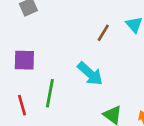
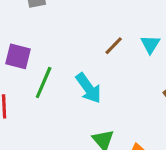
green line: (50, 93) -> (44, 82), moved

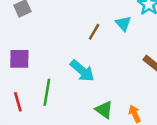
green line: (44, 82) -> (47, 92), moved

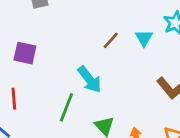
green line: (47, 92) -> (66, 107), moved

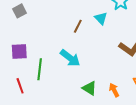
green line: (66, 107) -> (40, 69), moved

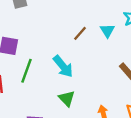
green triangle: (89, 88) -> (67, 98), moved

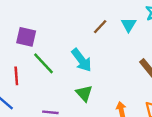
green line: (27, 71) -> (43, 63), turned -65

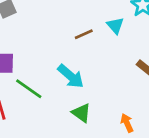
brown line: (100, 27) -> (84, 34), turned 35

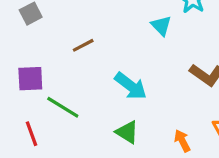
brown line: (84, 34) -> (83, 45), moved
cyan arrow: (71, 76) -> (131, 86), moved

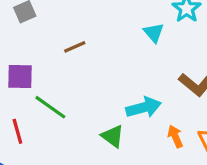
cyan arrow: (131, 86) -> (143, 108), moved, turned -56
orange arrow: (182, 141) -> (175, 136), moved

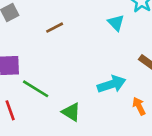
brown line: (75, 47) -> (55, 28), moved
green triangle: (113, 136) -> (71, 112), moved

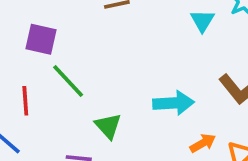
orange arrow: (139, 106) -> (203, 143), turned 72

